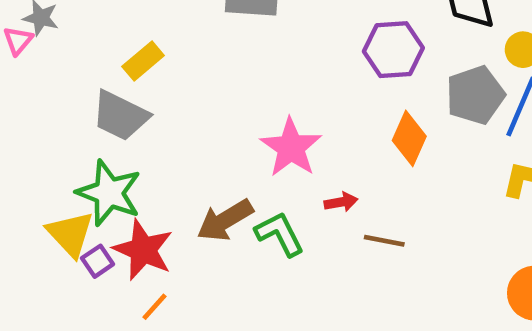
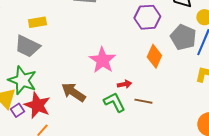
yellow rectangle: (143, 61) -> (37, 22), turned 30
gray pentagon: (475, 95) -> (183, 37), turned -30
brown arrow: (225, 220) -> (73, 92), turned 65
green L-shape: (280, 234) -> (114, 102), moved

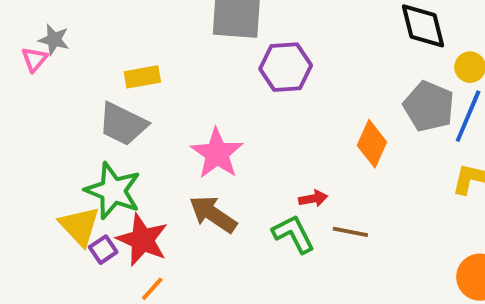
purple hexagon: (147, 17) -> (286, 67), moved
pink star: (102, 60) -> (217, 153), moved

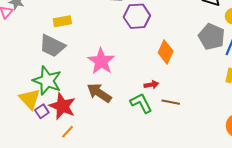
orange diamond: (372, 144) -> (166, 52), moved

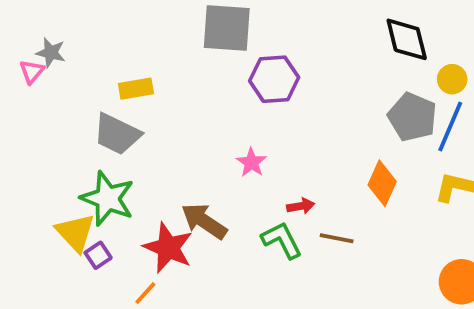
orange diamond: (166, 52) -> (382, 183), moved
pink star: (101, 61) -> (251, 162), moved, size x0.6
red star: (62, 106) -> (168, 248), moved

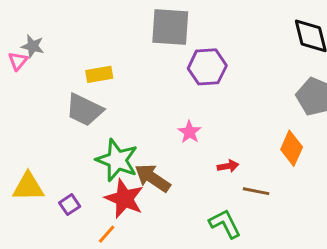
green star: (108, 198) -> (117, 160), moved
yellow triangle: (75, 233) -> (28, 187), moved, turned -48
green L-shape: (282, 240) -> (225, 224), moved

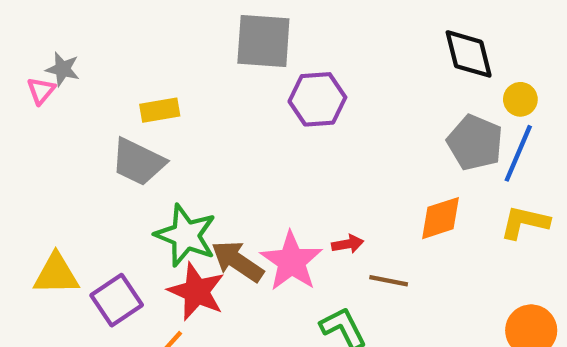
pink star: (189, 132) -> (291, 261), moved, size x1.8
orange diamond: (292, 148) -> (440, 218), turned 48
purple square: (70, 205) -> (117, 300), size x1.6

